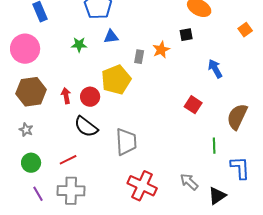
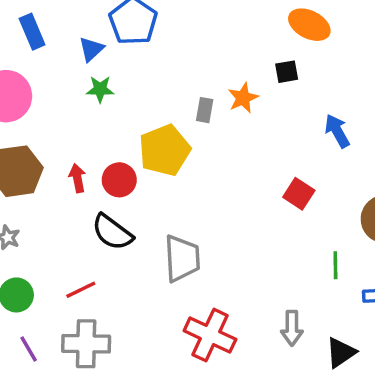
blue triangle: (111, 37) -> (91, 49), moved, turned -35
gray arrow: (189, 182) -> (292, 328), turned -132

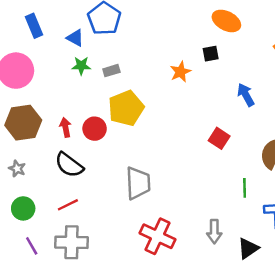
blue triangle: (91, 49) -> (75, 38), turned -48
gray rectangle: (205, 110) -> (111, 71), moved, turned 63
black semicircle: (112, 232) -> (69, 165), moved

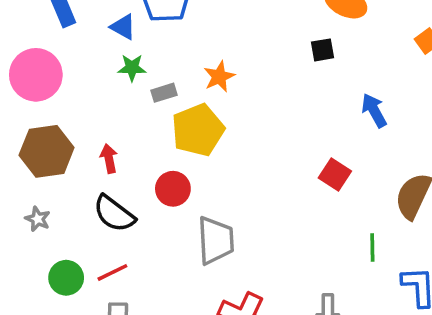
gray rectangle: (111, 71) -> (164, 93), moved
orange star: (180, 72) -> (219, 77), moved
red circle: (95, 129) -> (173, 189), moved
green circle: (23, 208) -> (66, 278), moved

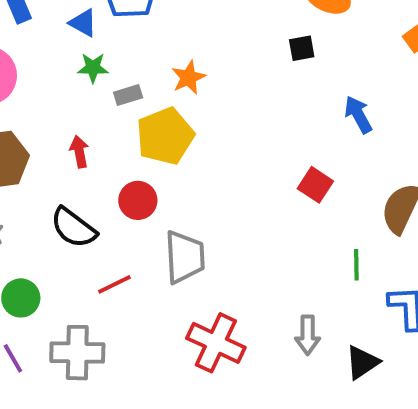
red arrow: (109, 158) -> (79, 152), moved
red line: (112, 272) -> (114, 284), moved

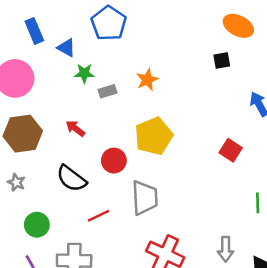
blue triangle: (83, 23) -> (66, 48), moved
yellow pentagon: (165, 136) -> (154, 136), moved
red arrow: (79, 152) -> (75, 128), turned -42

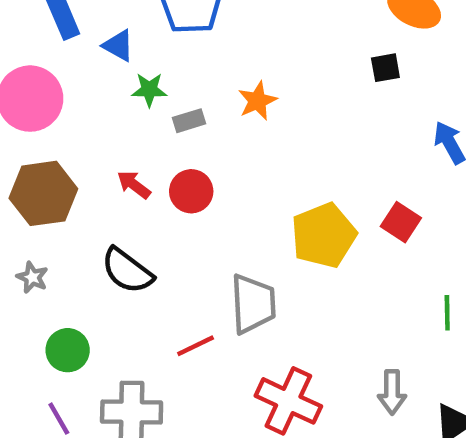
yellow pentagon: (154, 136) -> (324, 235), moved
red circle: (114, 161) -> (191, 191), moved
red line: (98, 216) -> (196, 346), moved

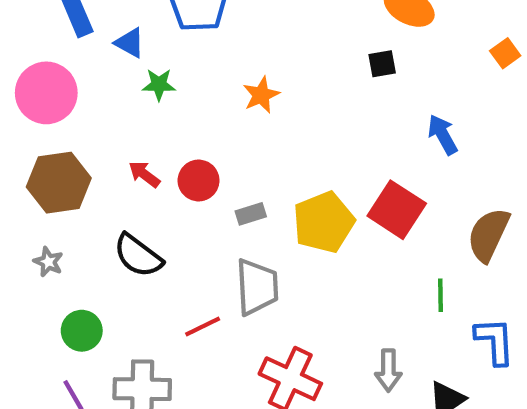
gray rectangle: (189, 121) -> (251, 214), moved
red square: (401, 222) -> (397, 210), size x1.5

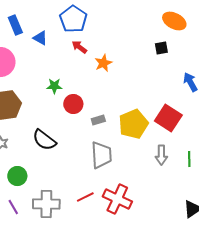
green star: (159, 85) -> (54, 86), moved
red arrow: (144, 174) -> (79, 47), moved
red line: (203, 327) -> (85, 197), moved
gray arrow: (388, 370) -> (161, 155), moved

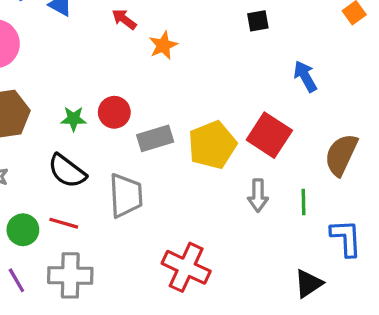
green star: (54, 86) -> (74, 119), moved
gray rectangle: (98, 120) -> (155, 138), size x1.5
gray trapezoid: (101, 155) -> (126, 195), moved
red line: (85, 197) -> (64, 223), moved, turned 42

